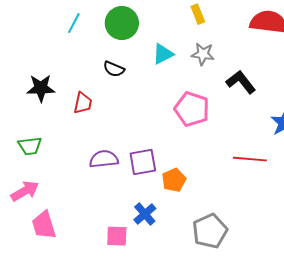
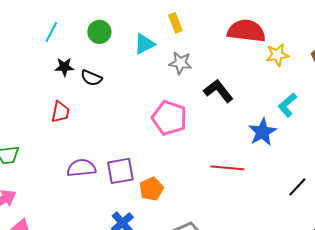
green circle: (122, 23) -> (99, 32), size x0.7
cyan triangle: (163, 54) -> (144, 44), moved
black star: (41, 88) -> (64, 67), moved, size x0.7

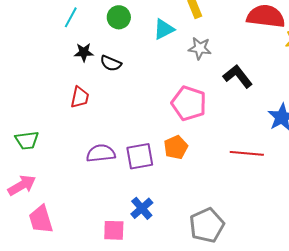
orange pentagon: (151, 189) -> (176, 147), moved

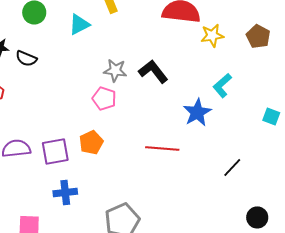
gray star: (200, 48) -> (115, 70), moved
pink pentagon: (189, 103) -> (104, 98), size x0.7
blue cross: (142, 208) -> (65, 192), moved, turned 35

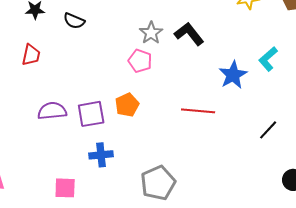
black semicircle: (26, 58) -> (74, 21), moved
gray star: (115, 70) -> (151, 33), turned 30
cyan L-shape: (222, 85) -> (268, 59), moved

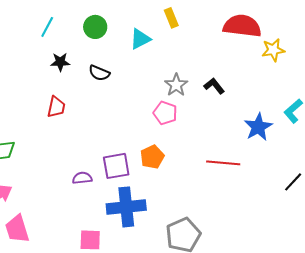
black L-shape: (189, 34) -> (214, 86), size x0.7
purple semicircle: (52, 111) -> (82, 178), moved, size x0.7
blue cross: (101, 155) -> (126, 207), size x1.6

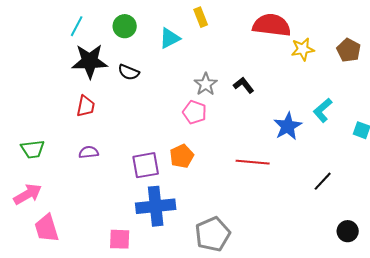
black star: (60, 62) -> (90, 61), size x1.8
purple semicircle: (82, 178) -> (89, 152), moved

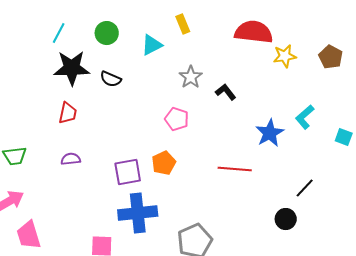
gray star: (206, 84) -> (191, 77), moved
black circle: (348, 231) -> (286, 219), moved

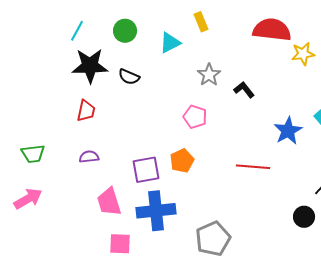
pink trapezoid: (29, 235) -> (109, 202), moved

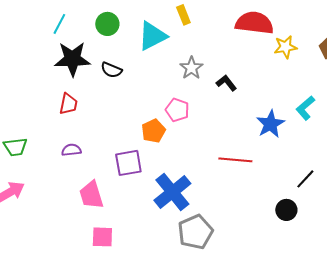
cyan triangle: (170, 43) -> (152, 36), size x1.4
orange pentagon: (182, 161) -> (153, 131), moved
blue cross: (156, 211) -> (172, 192), moved, turned -33

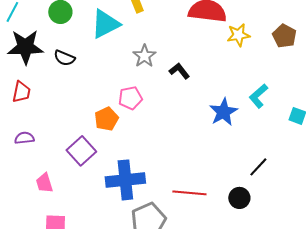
pink pentagon: (177, 110) -> (130, 98), turned -30
red line: (235, 160) -> (189, 193), moved
purple square: (128, 163) -> (81, 151), turned -32
blue cross: (172, 192) -> (125, 180), turned 33
pink trapezoid: (91, 195) -> (44, 183), size x0.7

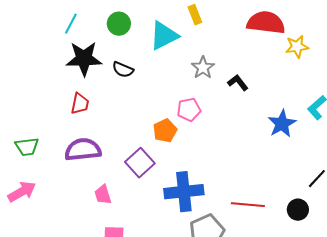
purple semicircle: (24, 138) -> (83, 150), size x1.8

